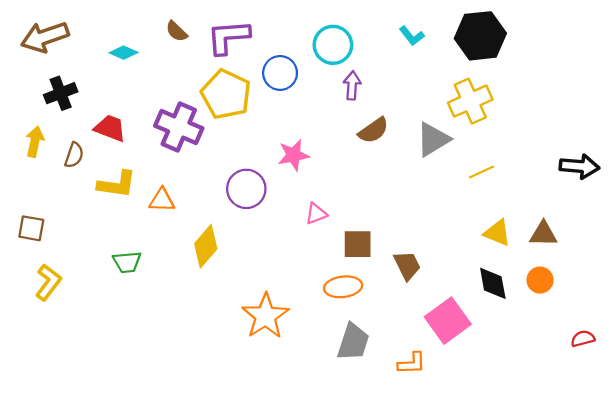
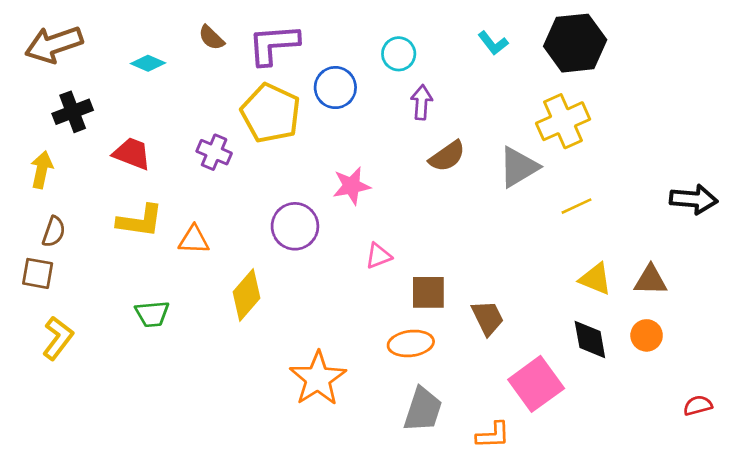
cyan circle: (333, 45) -> (399, 54), size x0.7
purple cross: (179, 127) -> (214, 152), size x0.6
brown semicircle: (74, 155) -> (54, 232), moved

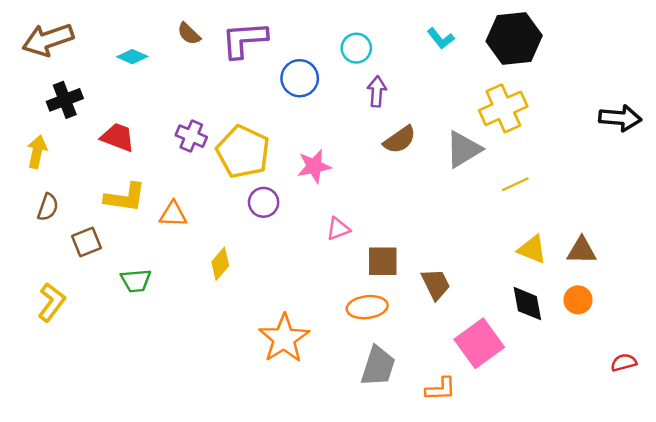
yellow pentagon: (271, 113) -> (243, 152), moved
black arrow: (694, 199) -> (620, 118), moved
purple circle: (295, 226) -> (264, 202), size x0.7
brown square: (38, 273) -> (86, 242), moved, turned -32
yellow diamond: (246, 295) -> (220, 264), size x0.7

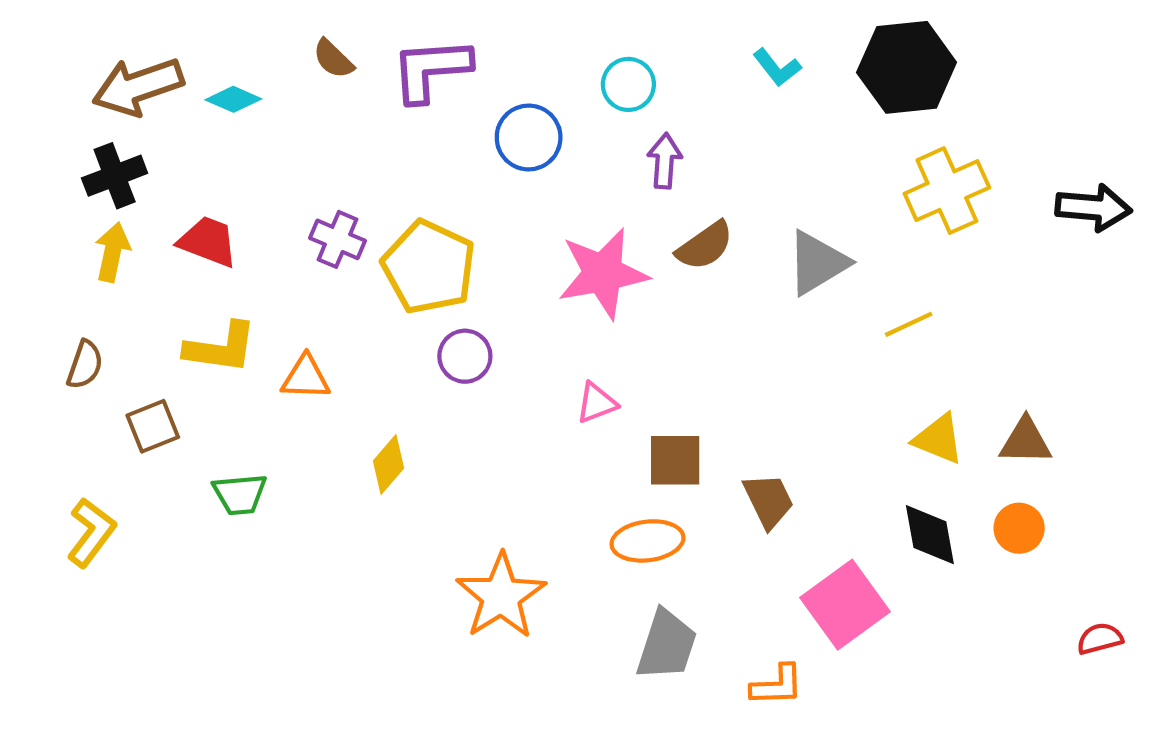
brown arrow: (48, 40) -> (138, 87), moved
yellow cross: (503, 108) -> (947, 191), moved
yellow arrow: (37, 152) -> (112, 252), moved
pink star: (314, 166) -> (603, 273), moved, size x1.5

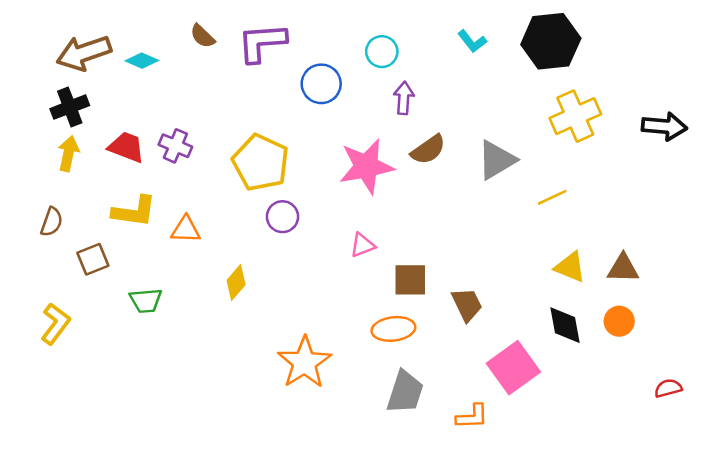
purple cross: (338, 239) -> (175, 146), moved

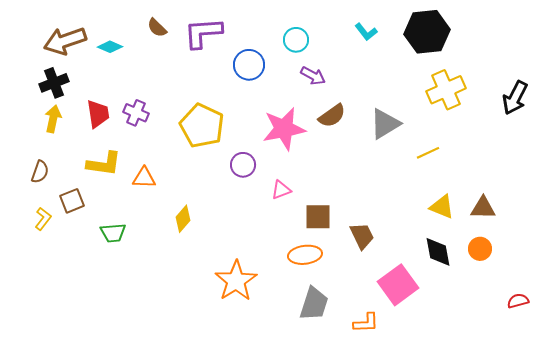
purple arrow: (404, 98) -> (313, 76), turned 115
black arrow: (664, 126) -> (515, 98), turned 112
red trapezoid: (126, 147) -> (98, 114), turned 60
purple circle: (282, 217) -> (243, 165), moved
yellow L-shape: (55, 324) -> (43, 219), moved, size x0.7

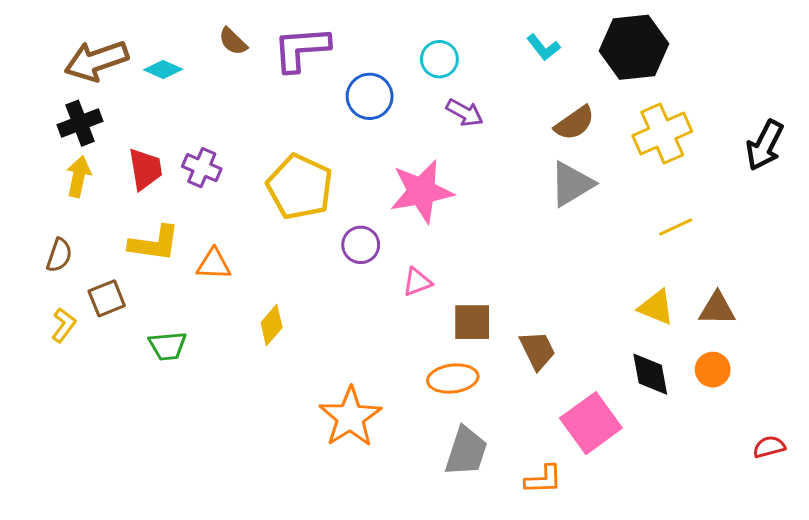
brown semicircle: (332, 116) -> (575, 123), moved
yellow line: (428, 153) -> (676, 227), moved

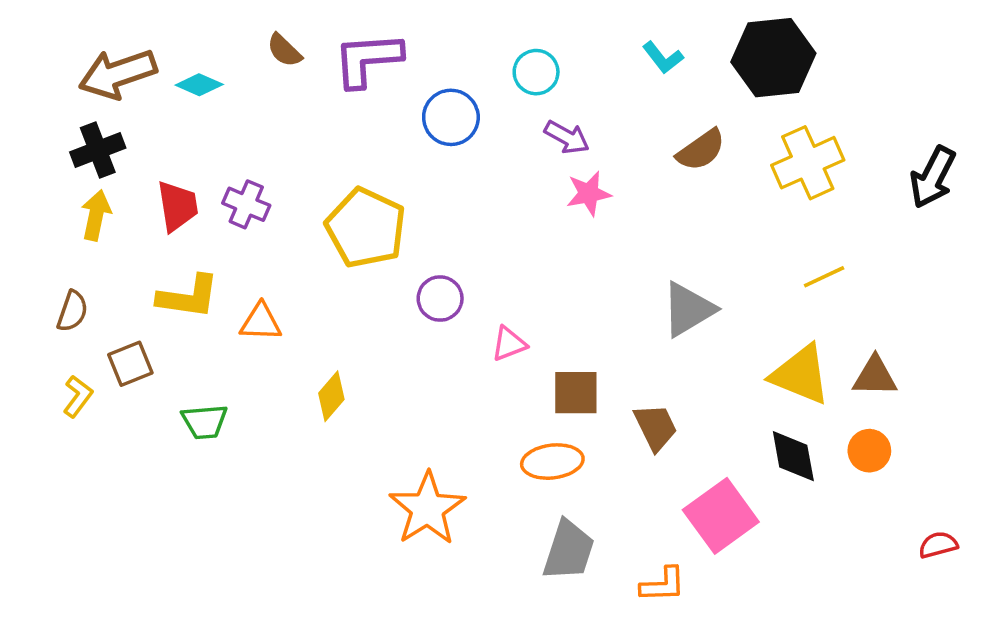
gray triangle: (572, 184) -> (688, 309), moved
pink star: (422, 191) -> (589, 193), moved, size x0.6
yellow triangle: (656, 307) -> (801, 375), size x1.4

